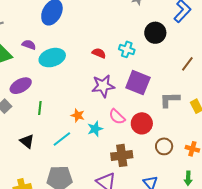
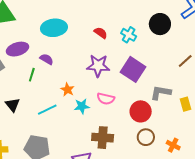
purple semicircle: (29, 45) -> (47, 59), moved
pink semicircle: (117, 117) -> (106, 99), turned -42
red circle: (142, 123) -> (141, 111), moved

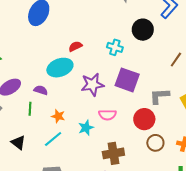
cyan ellipse: (54, 28) -> (60, 68), moved
red semicircle: (101, 33) -> (75, 46), moved, turned -48
orange star: (67, 90) -> (58, 116), moved

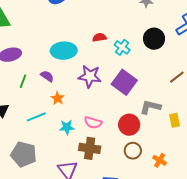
red semicircle: (75, 46) -> (99, 37), moved
purple semicircle: (41, 90) -> (47, 76), moved
pink semicircle: (107, 115) -> (93, 123), moved
orange star: (58, 116) -> (58, 98), moved
cyan star: (86, 128) -> (67, 127), moved

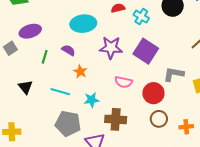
cyan line: (36, 117) -> (60, 92), turned 42
pink semicircle: (93, 123) -> (123, 82), moved
gray pentagon: (24, 154) -> (68, 124), moved
orange cross: (160, 160) -> (186, 127), turned -32

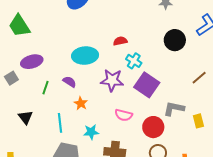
cyan cross: (141, 17) -> (134, 61), moved
cyan line: (60, 92) -> (60, 123), turned 66

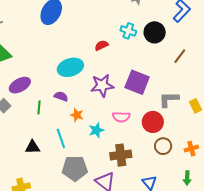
cyan cross: (134, 61) -> (128, 31), moved
brown line: (199, 78) -> (180, 56), moved
black triangle: (25, 117) -> (33, 147), moved, turned -42
cyan star: (91, 132) -> (96, 130), moved

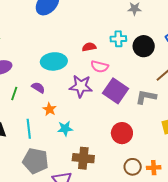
cyan cross: (128, 31) -> (118, 39), turned -35
gray L-shape: (169, 99) -> (146, 97), moved
pink semicircle: (121, 117) -> (100, 67), moved
brown circle: (163, 146) -> (133, 167), moved

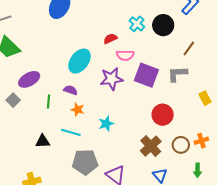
cyan cross: (118, 39) -> (137, 24), turned -35
cyan ellipse: (54, 61) -> (79, 61), turned -35
orange star: (49, 109) -> (78, 110), moved
cyan line: (29, 129) -> (71, 132), turned -54
brown cross: (83, 158) -> (151, 146), moved, turned -35

